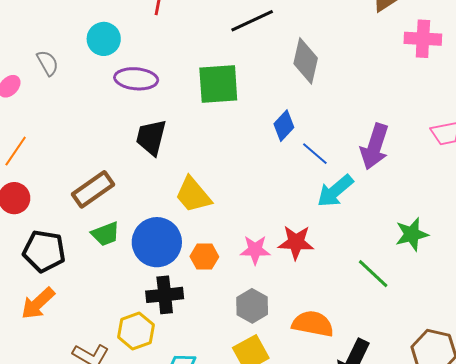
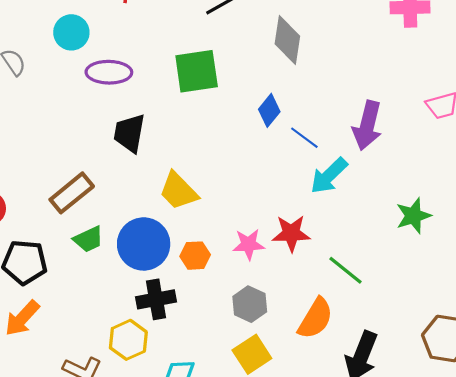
green line: (373, 274) -> (346, 270), moved
orange semicircle: (313, 324) -> (315, 318), turned 114

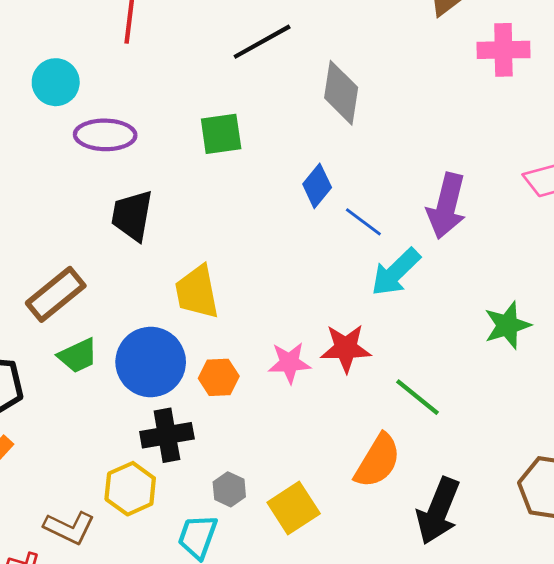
green square: (197, 71) -> (221, 134), size x0.7
yellow trapezoid: (179, 191) -> (197, 292), turned 33
gray hexagon: (250, 304) -> (229, 489), moved, size x0.7

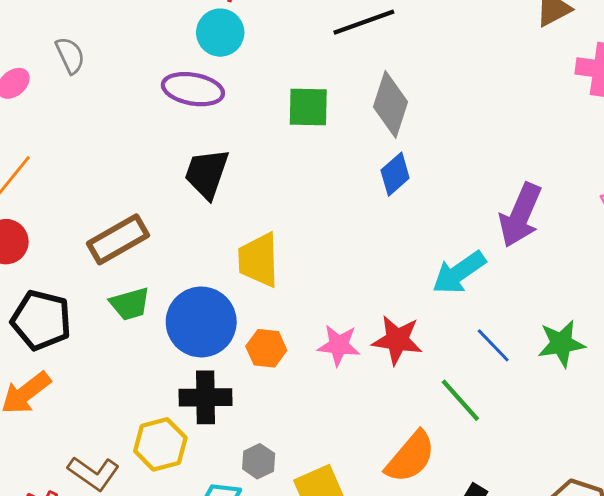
cyan circle: (56, 82) -> (220, 33), moved
gray diamond: (341, 93) -> (390, 104), moved
blue line: (363, 222) -> (493, 345), moved

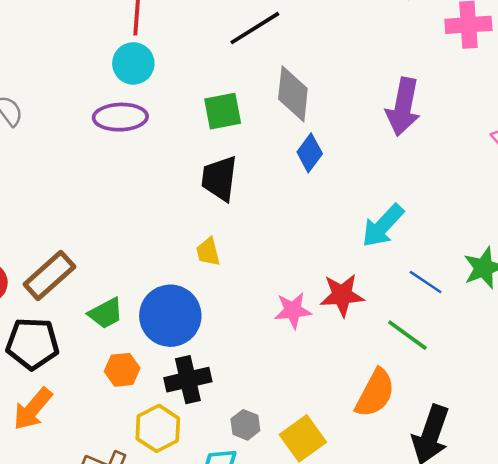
black trapezoid: (207, 174) -> (219, 178), moved
purple arrow: (520, 215) -> (403, 107), moved
brown rectangle: (118, 239) -> (49, 275), moved
yellow trapezoid: (259, 260) -> (208, 252), size x0.6
orange hexagon: (266, 348) -> (122, 370), moved

